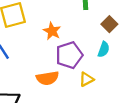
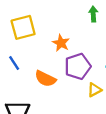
orange semicircle: (47, 78) -> (45, 79), moved, turned 35

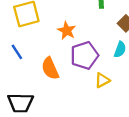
orange semicircle: (45, 79) -> (50, 68), turned 40

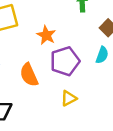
yellow triangle: (102, 80) -> (69, 98), moved

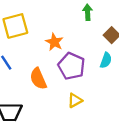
purple pentagon: (65, 61) -> (72, 66), turned -30

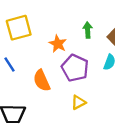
green arrow: (88, 12) -> (88, 30), moved

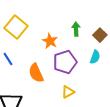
yellow square: (19, 28) -> (16, 27), turned -35
purple pentagon: (75, 68) -> (65, 62), turned 30

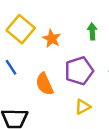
orange star: (50, 41) -> (52, 39), moved

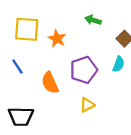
yellow square: (21, 29) -> (27, 29), turned -36
green arrow: (92, 31) -> (93, 20), moved, turned -70

